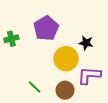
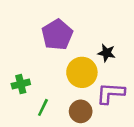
green cross: (11, 39) -> (21, 84), moved
green line: (35, 87) -> (43, 107), turned 72

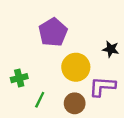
black star: (107, 53) -> (111, 49), moved

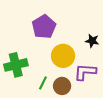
green cross: (19, 78) -> (16, 65), size x1.6
green line: (40, 100) -> (43, 83), moved

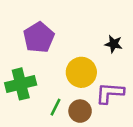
purple pentagon: (44, 27) -> (39, 37), moved
black star: (92, 41) -> (114, 44), moved

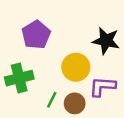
black star: (114, 44) -> (106, 41), size x1.6

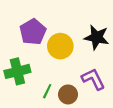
yellow circle: (76, 67) -> (60, 46), moved
purple L-shape: (102, 87) -> (93, 79), turned 60

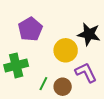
yellow circle: (60, 46) -> (66, 50), moved

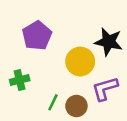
green cross: (16, 65) -> (20, 80), size x0.7
purple L-shape: (86, 73) -> (105, 89), turned -80

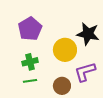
green cross: (20, 80) -> (30, 62), moved
green line: (53, 102) -> (30, 81), moved, turned 56

